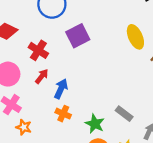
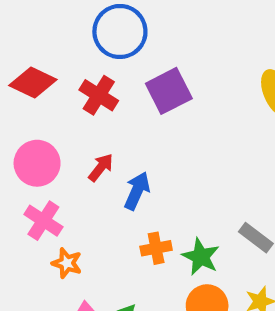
red cross: (38, 50) -> (99, 95), moved
orange cross: (63, 114) -> (156, 248), moved, turned -35

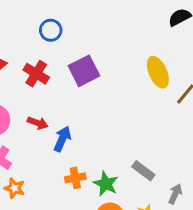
blue circle: (120, 31) -> (51, 30), size x0.6
red arrow: (101, 167) -> (38, 123), turned 72

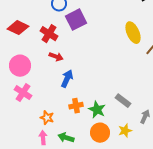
purple square: (84, 71) -> (76, 20), moved
red arrow: (38, 123) -> (56, 57), moved
orange star: (14, 188) -> (47, 118), moved

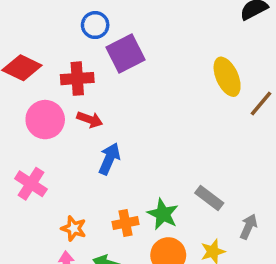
red cross: (49, 34) -> (77, 79), turned -36
pink circle: (20, 66) -> (45, 120), moved
orange cross: (76, 106) -> (125, 223), moved

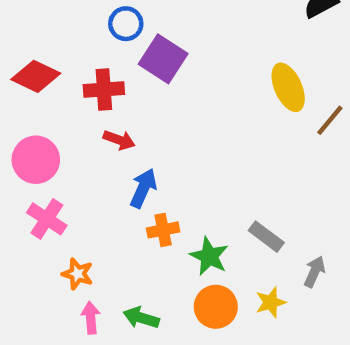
purple square: (125, 54) -> (163, 59), turned -30
pink circle: (45, 120) -> (36, 160), moved
orange cross: (125, 223) -> (163, 230), moved
orange star: (74, 228) -> (77, 274), moved

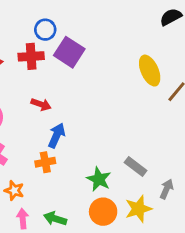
red cross: (104, 90) -> (31, 56), moved
orange cross: (163, 230) -> (45, 162), moved
yellow star: (271, 302) -> (138, 209), size x1.4

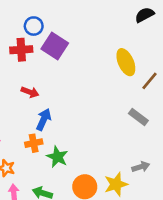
gray rectangle: (136, 166) -> (138, 117), moved
green star: (99, 179) -> (57, 157), moved
gray arrow: (167, 189) -> (141, 167), turned 49

